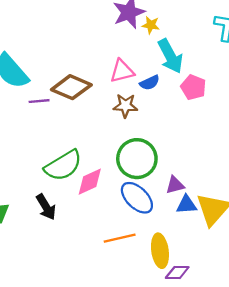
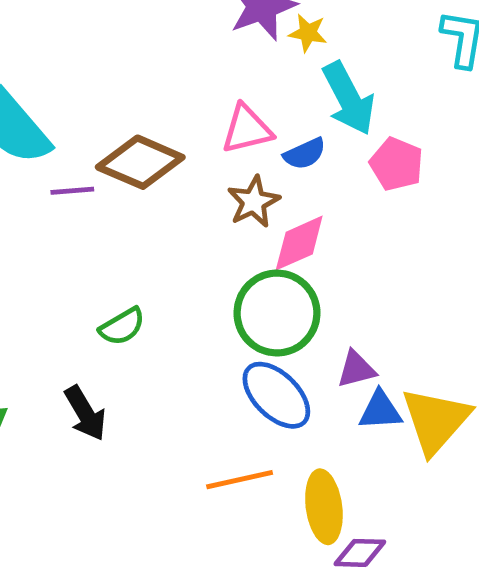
brown star: (125, 106) -> (254, 202), turned -30
green semicircle: (63, 166) -> (122, 326), size x0.6
pink diamond: (90, 182) -> (299, 243), moved

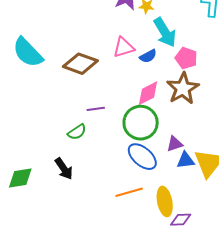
purple line: (72, 191) -> (96, 109), moved
brown star: (254, 202) -> (183, 88), moved, size x1.5

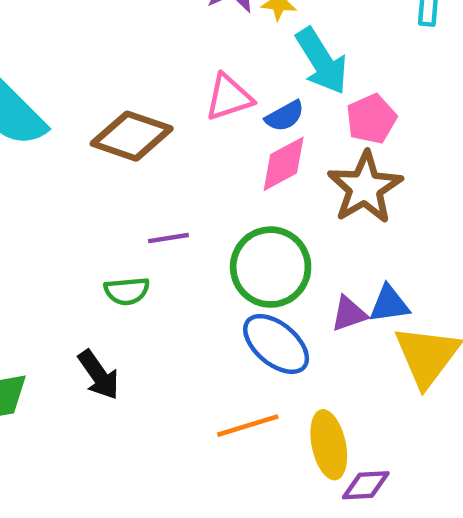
pink pentagon: (186, 58) -> (371, 119), turned 30
pink diamond: (148, 93) -> (284, 164), moved
green semicircle: (77, 132) -> (127, 291), turned 30
blue triangle: (186, 160) -> (389, 304), moved

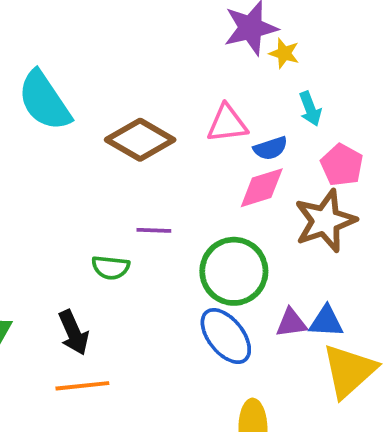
cyan arrow: (322, 61) -> (310, 109), size x0.6
pink pentagon: (371, 119) -> (342, 165), turned -30
orange line: (248, 426) -> (82, 386), moved

